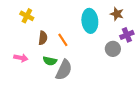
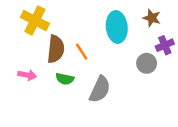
yellow cross: (27, 16) -> (35, 20), size x1.5
brown semicircle: (43, 38) -> (56, 49), size x1.5
gray semicircle: (64, 70) -> (100, 89), moved

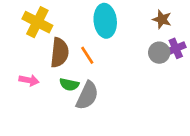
cyan ellipse: (117, 27) -> (105, 21), moved
gray circle: (147, 63) -> (159, 53), moved
gray semicircle: (100, 89) -> (87, 96), moved

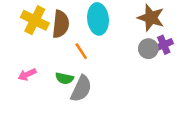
brown star: (162, 19) -> (151, 18), size x1.5
brown semicircle: (60, 53) -> (61, 24), moved
pink arrow: (29, 80) -> (27, 74), turned 144

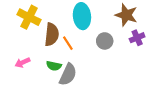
brown semicircle: (61, 24) -> (52, 34), moved
gray circle: (148, 49) -> (105, 41), moved

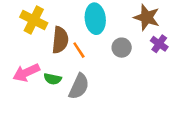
purple cross: (137, 38) -> (159, 44), turned -32
pink arrow: (23, 63) -> (26, 73), size x1.5
green semicircle: (54, 66) -> (53, 79), moved

